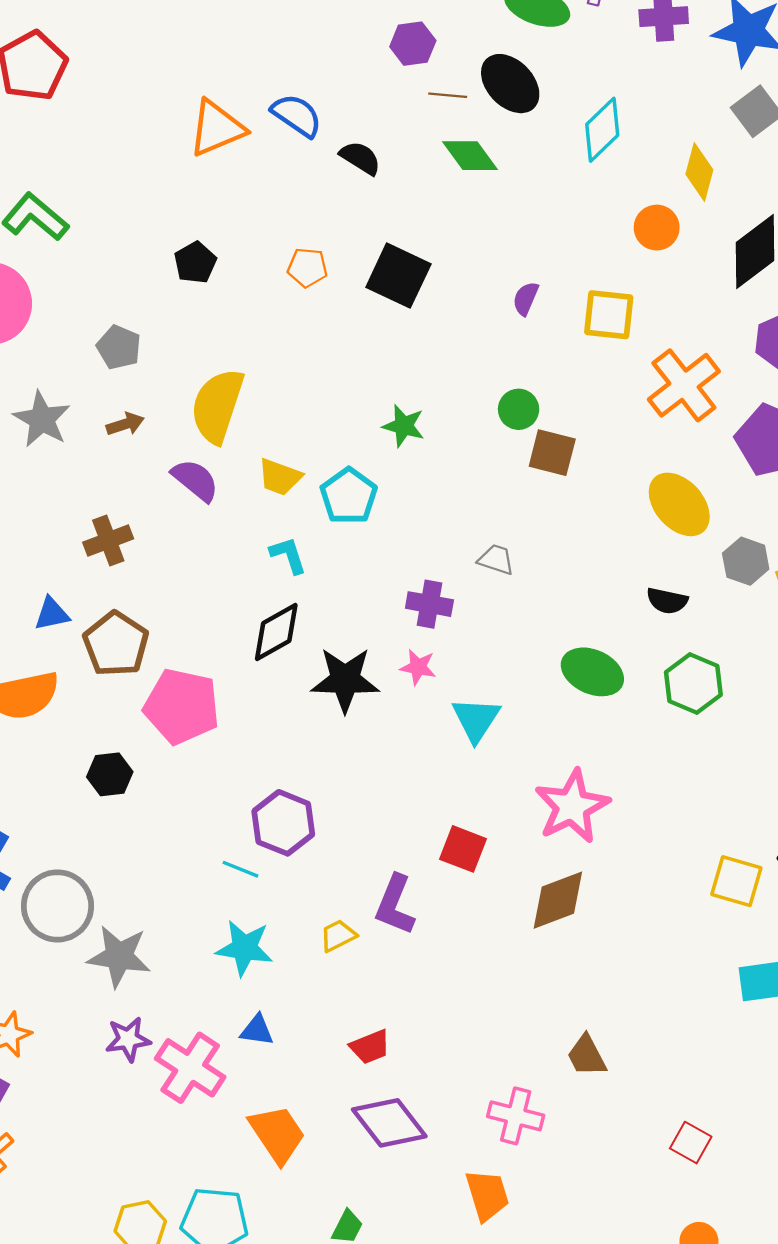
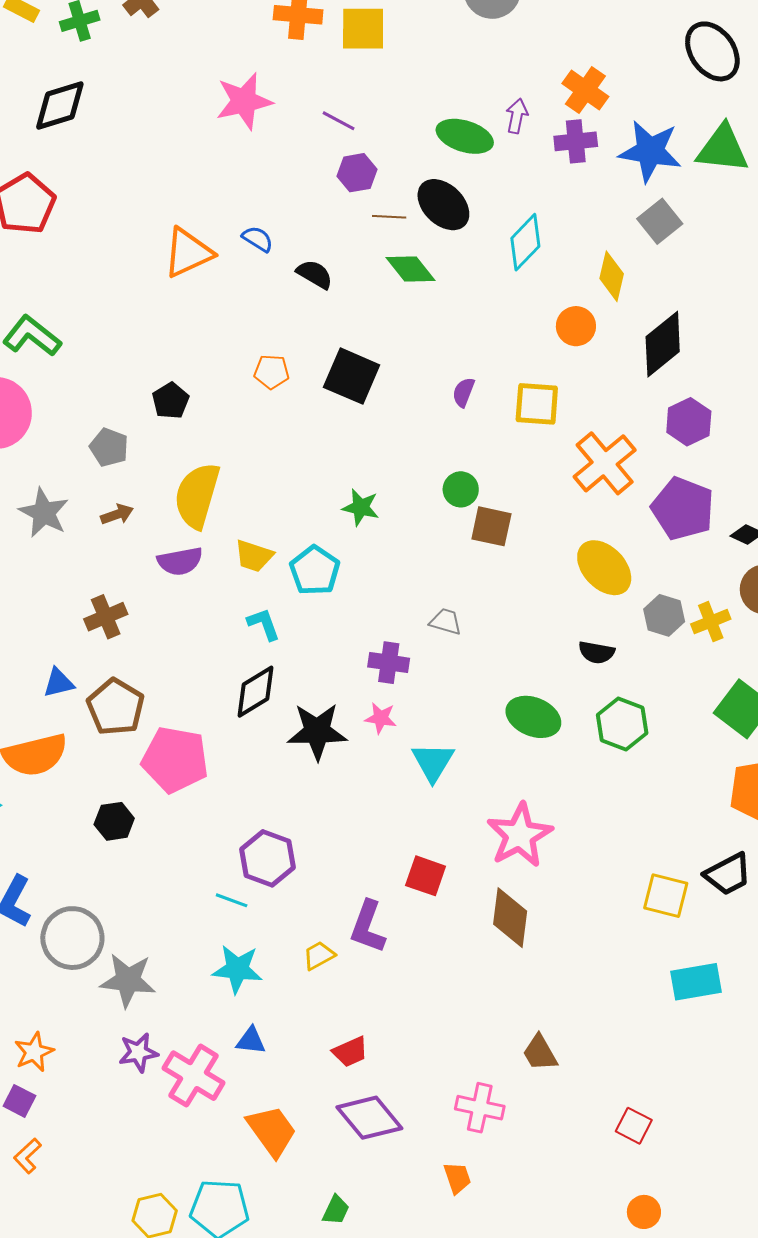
blue semicircle: (297, 115) -> (258, 239), size x0.7
black pentagon: (195, 263) -> (171, 401), moved
purple semicircle: (195, 480) -> (180, 561), turned 132
brown diamond: (558, 900) -> (510, 918), turned -60
orange trapezoid: (487, 1195) -> (457, 1178), size x0.7

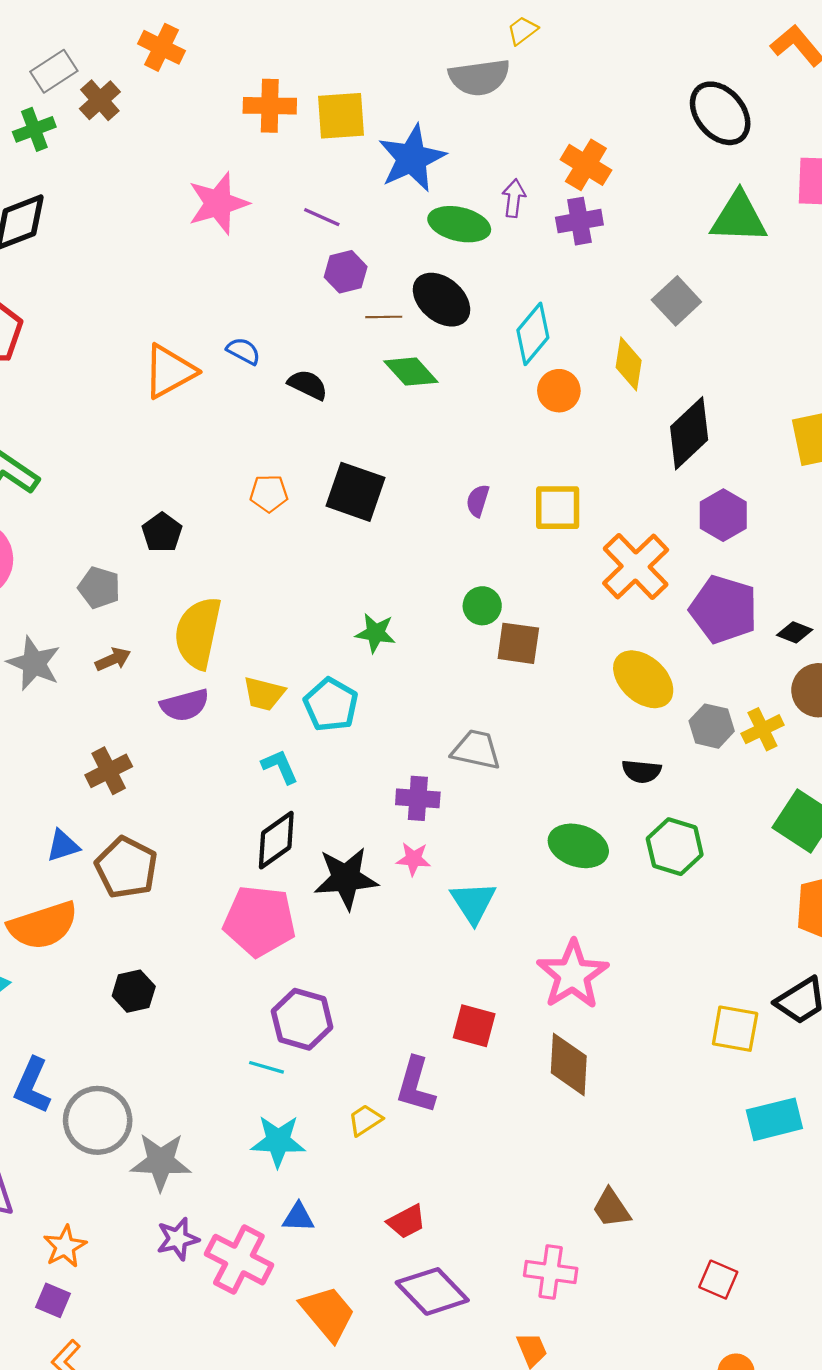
blue star: (650, 151) -> (412, 158), moved, turned -30
orange circle: (576, 326) -> (559, 391), moved
gray trapezoid: (446, 622) -> (476, 750), size x1.4
pink pentagon: (175, 760) -> (260, 921), moved

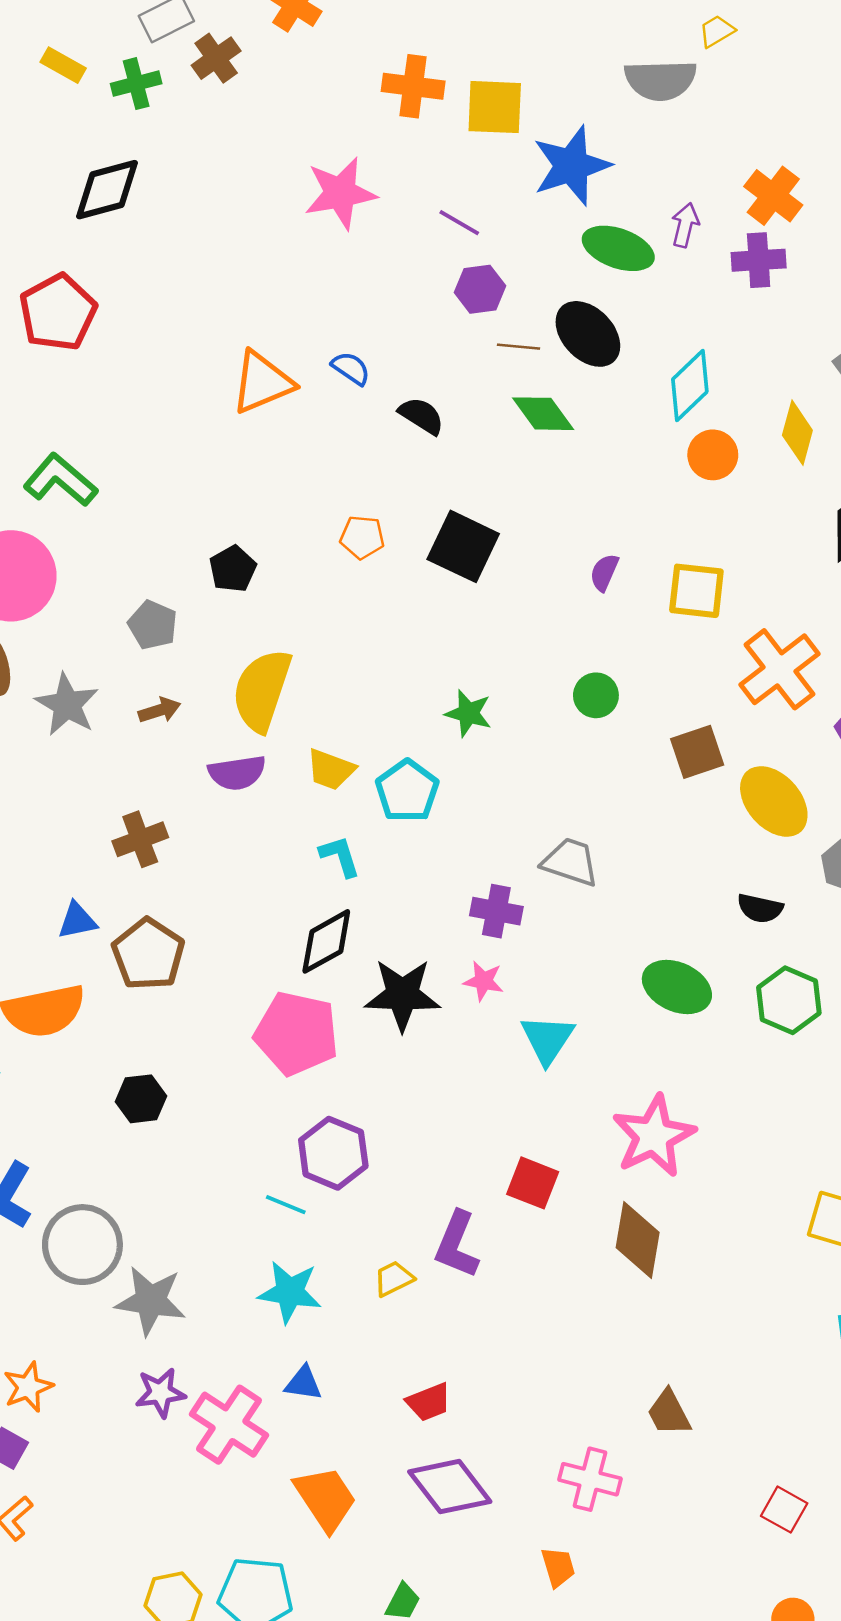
brown square: (518, 643) -> (697, 752), moved, turned -33

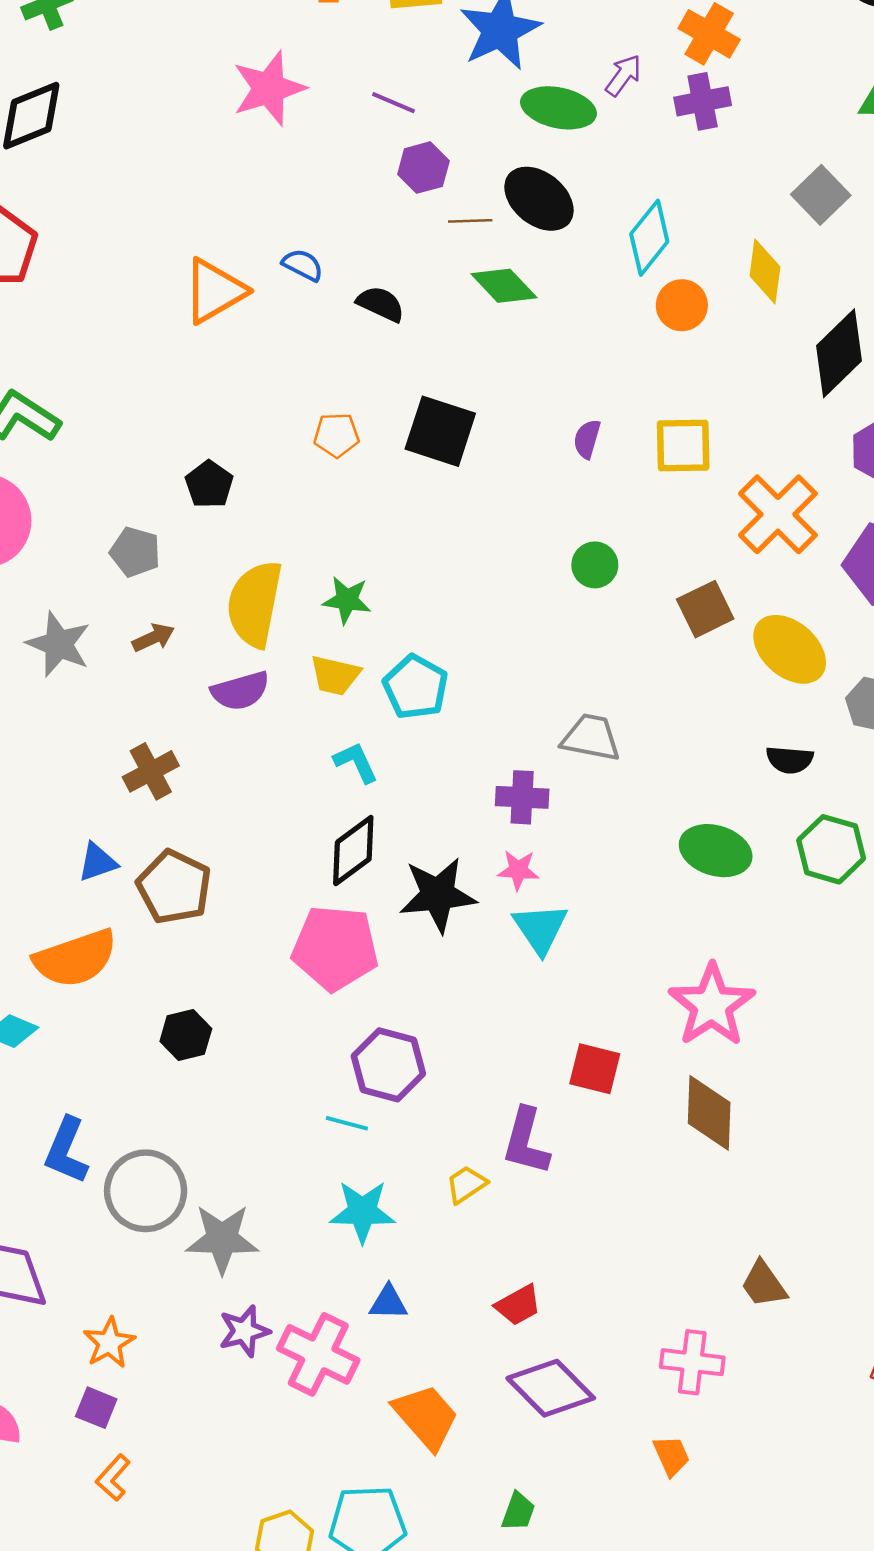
purple arrow: (685, 225) -> (623, 75), turned 30
green star: (468, 713) -> (347, 600), moved
cyan triangle: (547, 1039) -> (540, 929), moved

